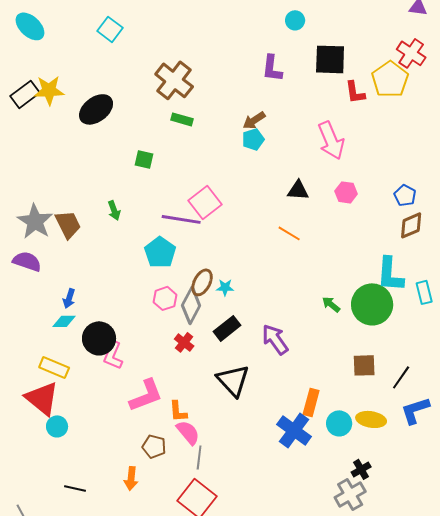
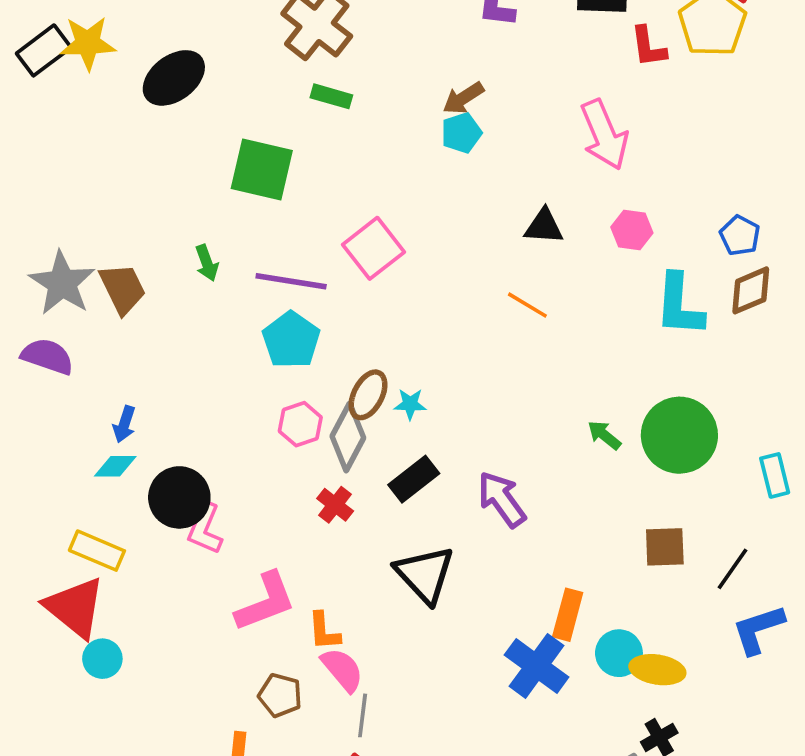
green square: (144, 159) -> (262, 170), size x1.8
purple line: (181, 219) -> (291, 281), moved
cyan L-shape: (390, 274) -> (679, 305), moved
cyan rectangle: (424, 292) -> (775, 475), moved
yellow ellipse: (371, 419) -> (657, 670), moved

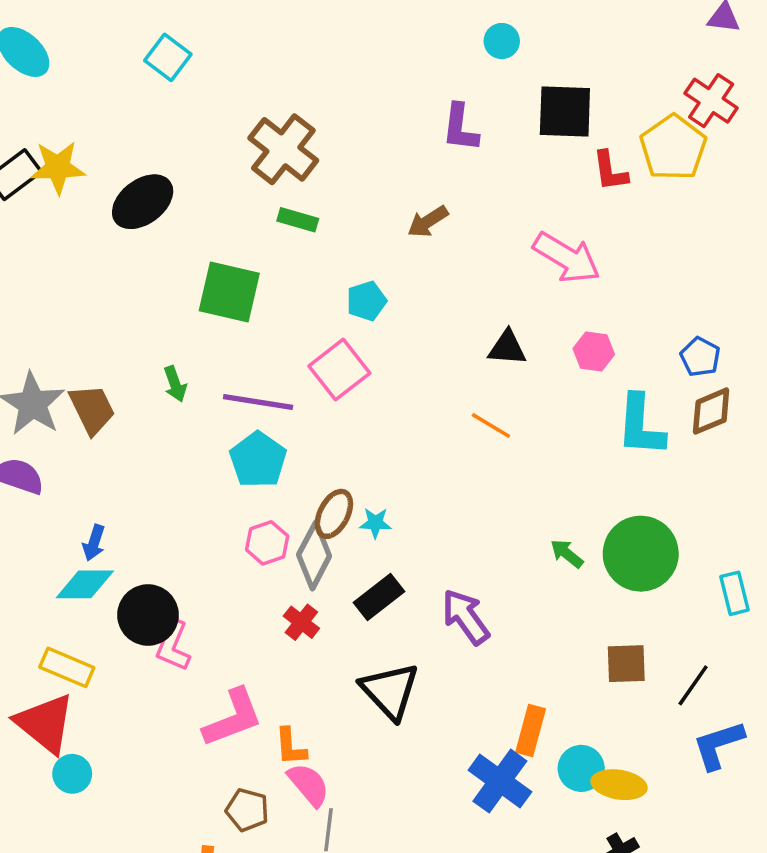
cyan pentagon: (461, 133) -> (366, 301), moved
pink arrow: (604, 135) -> (567, 258), turned -36
cyan diamond: (115, 466) -> (85, 584), size x1.4

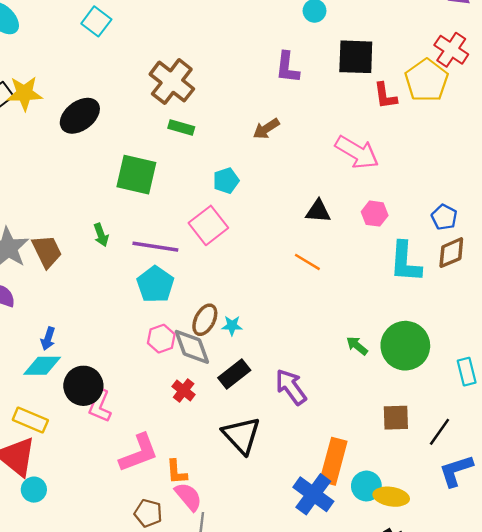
gray diamond: (314, 555) -> (192, 347), turned -48
orange rectangle: (531, 731) -> (333, 461), size x1.4

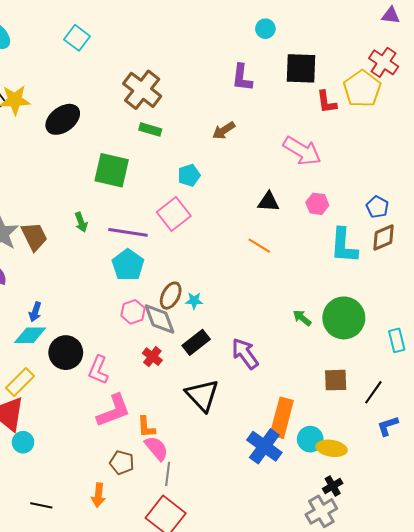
pink L-shape: (100, 406) -> (98, 370), moved
yellow rectangle: (30, 420) -> (20, 382), turned -68
blue L-shape: (456, 471) -> (388, 426), size x0.7

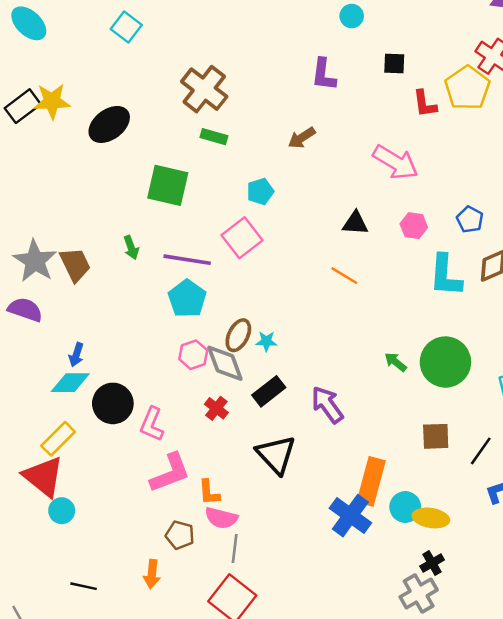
black square: (301, 68) -> (394, 64), size x0.6
blue pentagon: (377, 207) -> (470, 219), moved
pink semicircle: (156, 448) -> (221, 518), turned 144

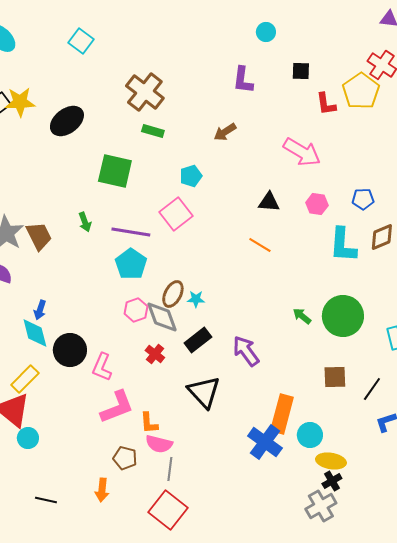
blue pentagon: (470, 219) -> (363, 199), turned -30
cyan diamond: (70, 383) -> (35, 333), turned 76
yellow ellipse: (431, 518) -> (331, 461), moved

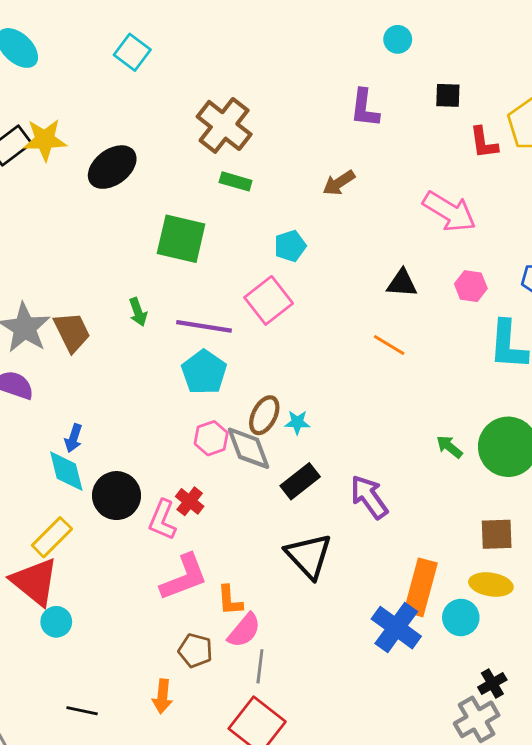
red cross: (155, 354) -> (190, 501), moved
pink semicircle: (159, 444) -> (244, 630), turned -64
yellow ellipse: (331, 461) -> (491, 585), moved

